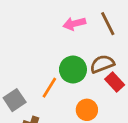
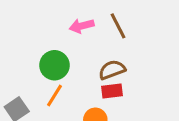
green circle: (73, 70) -> (54, 65), moved
red rectangle: (115, 82) -> (112, 91), moved, turned -54

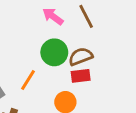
pink arrow: (82, 26) -> (53, 16), turned 50
green circle: (54, 65) -> (54, 52), moved

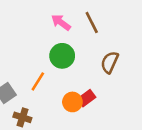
brown semicircle: (81, 56) -> (110, 62), moved, turned -45
red rectangle: (81, 76) -> (87, 98), moved, turned -30

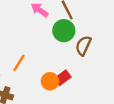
green circle: (62, 56) -> (64, 31), moved

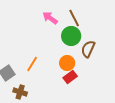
orange circle: (50, 81) -> (67, 63), moved

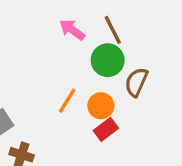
orange line: (32, 64) -> (67, 101), moved

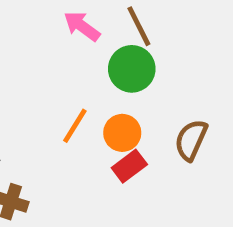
brown semicircle: (136, 82) -> (191, 140), moved

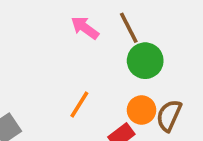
green circle: (132, 69) -> (145, 61), moved
orange circle: (122, 133) -> (142, 110), moved

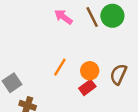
green circle: (145, 61) -> (112, 16), moved
orange circle: (142, 110) -> (90, 71), moved

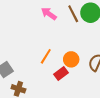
red rectangle: (87, 87) -> (61, 74), moved

